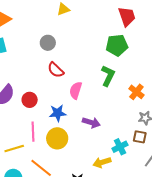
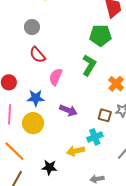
brown square: (140, 137) -> (105, 115), moved

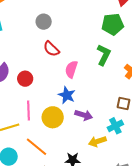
blue star: (36, 98) -> (67, 95), moved, turned 30
purple arrow: (68, 110) -> (84, 115), moved

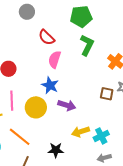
green pentagon: (113, 24) -> (81, 17), moved
red semicircle: (51, 49) -> (47, 37), moved
cyan cross: (115, 126) -> (101, 136), moved

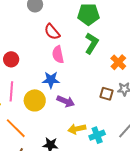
pink semicircle: (55, 59) -> (58, 55), turned -36
blue star: (50, 85) -> (51, 80), turned -30

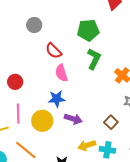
brown square: (107, 94) -> (111, 122), moved, turned 32
cyan cross: (97, 135) -> (107, 150), turned 35

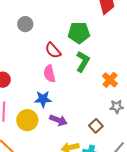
red semicircle: (54, 51) -> (53, 50), moved

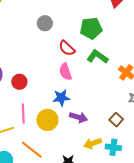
gray circle: (25, 24) -> (45, 23), moved
green L-shape: (83, 62) -> (97, 57), turned -80

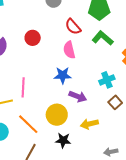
red circle: (19, 82) -> (33, 38), moved
yellow circle: (47, 120) -> (57, 115), moved
cyan cross: (113, 147) -> (107, 80), moved, turned -35

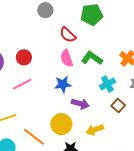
red circle: (33, 38) -> (24, 57), moved
green L-shape: (103, 38) -> (92, 58), moved
pink line: (23, 87) -> (22, 84), moved, turned 66

